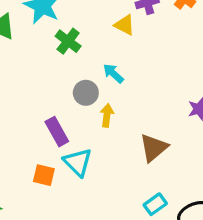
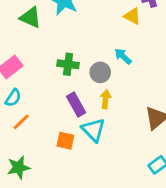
green cross: (68, 41) -> (68, 64), moved, turned -30
yellow arrow: (107, 115) -> (106, 99), moved

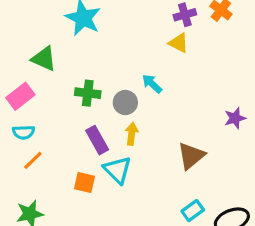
yellow triangle: (132, 16) -> (179, 43), moved
green triangle: (31, 17) -> (44, 59), moved
cyan semicircle: (13, 98) -> (24, 132), turned 54

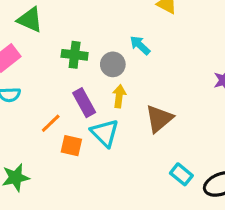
brown triangle: (191, 156) -> (159, 119), moved
orange line: (33, 160) -> (51, 123), moved
cyan rectangle: (193, 211) -> (181, 174), turned 75

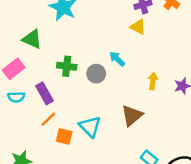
yellow arrow: (119, 96) -> (153, 81), moved
purple rectangle: (84, 103) -> (45, 93), moved

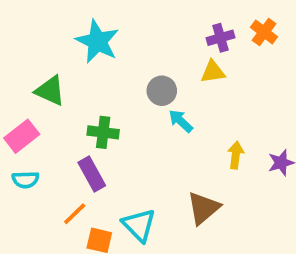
yellow triangle: (138, 27) -> (213, 72), turned -35
gray circle: (96, 74) -> (162, 91), moved
purple rectangle: (45, 93) -> (92, 174), moved

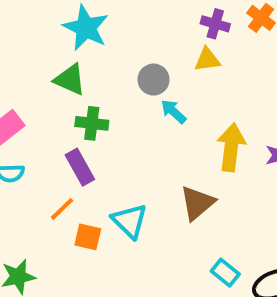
purple cross: (220, 38) -> (215, 24), turned 32
green triangle: (50, 91) -> (70, 80), moved
yellow arrow: (236, 155) -> (231, 147), size x1.6

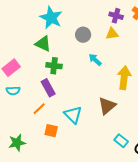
gray circle: (154, 80) -> (83, 35), moved
orange square: (88, 237) -> (51, 131), moved

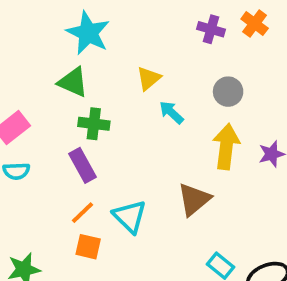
yellow triangle: (112, 34) -> (149, 78), moved, turned -32
gray circle: (83, 35) -> (228, 92), moved
orange line: (39, 109) -> (82, 213), moved

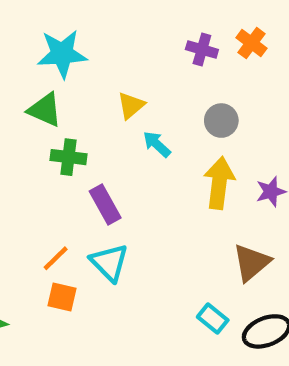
cyan star: (88, 33) -> (62, 54), turned -30
purple rectangle: (82, 165) -> (105, 204), moved
brown triangle: (194, 199) -> (251, 263), moved

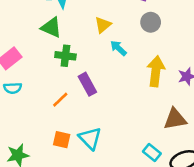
gray circle: (221, 121) -> (151, 22), moved
orange line: (56, 258) -> (60, 100), moved
cyan triangle: (109, 263) -> (90, 138), moved
brown triangle: (251, 263) -> (175, 119), turned 30

